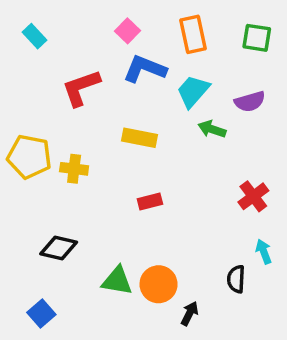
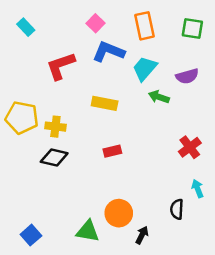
black diamond: (59, 248) -> (54, 158), moved
green triangle: (117, 281) -> (88, 231), moved

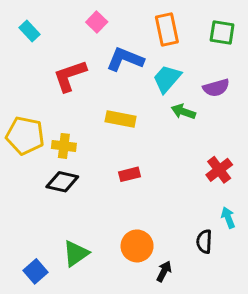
pink square: (96, 23) -> (97, 22), moved
green triangle: (88, 231) -> (76, 253), moved, turned -45

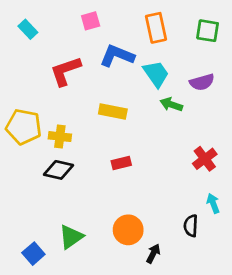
pink square: (97, 22) -> (91, 21), turned 30
cyan trapezoid: (167, 79) -> (156, 74), turned 104

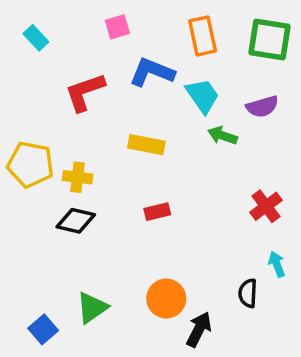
green square: (208, 31) -> (270, 40), size x1.4
black arrow: (153, 254) -> (199, 329), size x1.4

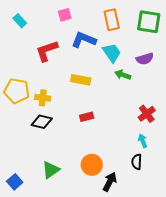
cyan arrow: (277, 264) -> (143, 141), moved
blue square: (43, 329) -> (15, 182), moved

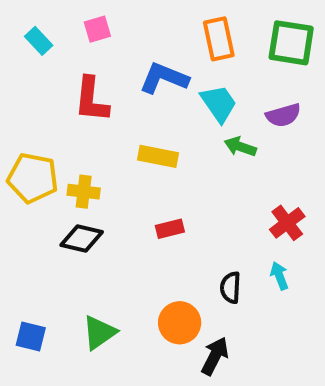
pink square: (65, 15) -> (97, 29), moved
red L-shape: (47, 51) -> (91, 100), turned -65
black semicircle: (137, 162) -> (230, 288), moved
blue square: (15, 182) -> (31, 336), moved, turned -35

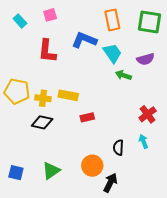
yellow rectangle: (158, 156) -> (68, 95), moved

